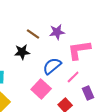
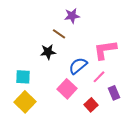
purple star: (57, 32) -> (72, 16), moved

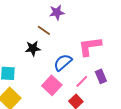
pink line: (99, 77) -> (82, 81), moved
purple rectangle: (114, 93) -> (101, 76), moved

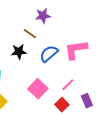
blue semicircle: (63, 62) -> (49, 54), moved
purple rectangle: (101, 76) -> (87, 101), moved

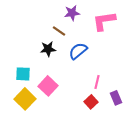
pink L-shape: (76, 50) -> (104, 21), moved
pink line: (68, 85) -> (97, 82), turned -32
pink square: (38, 89) -> (48, 86), moved

